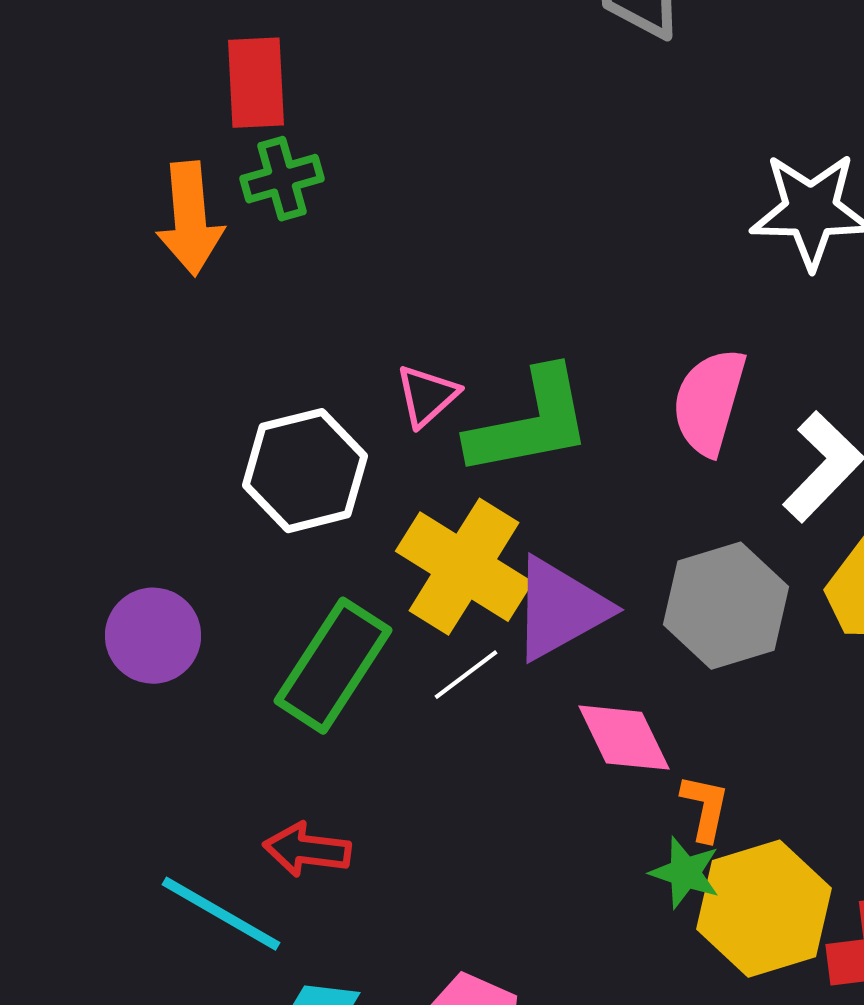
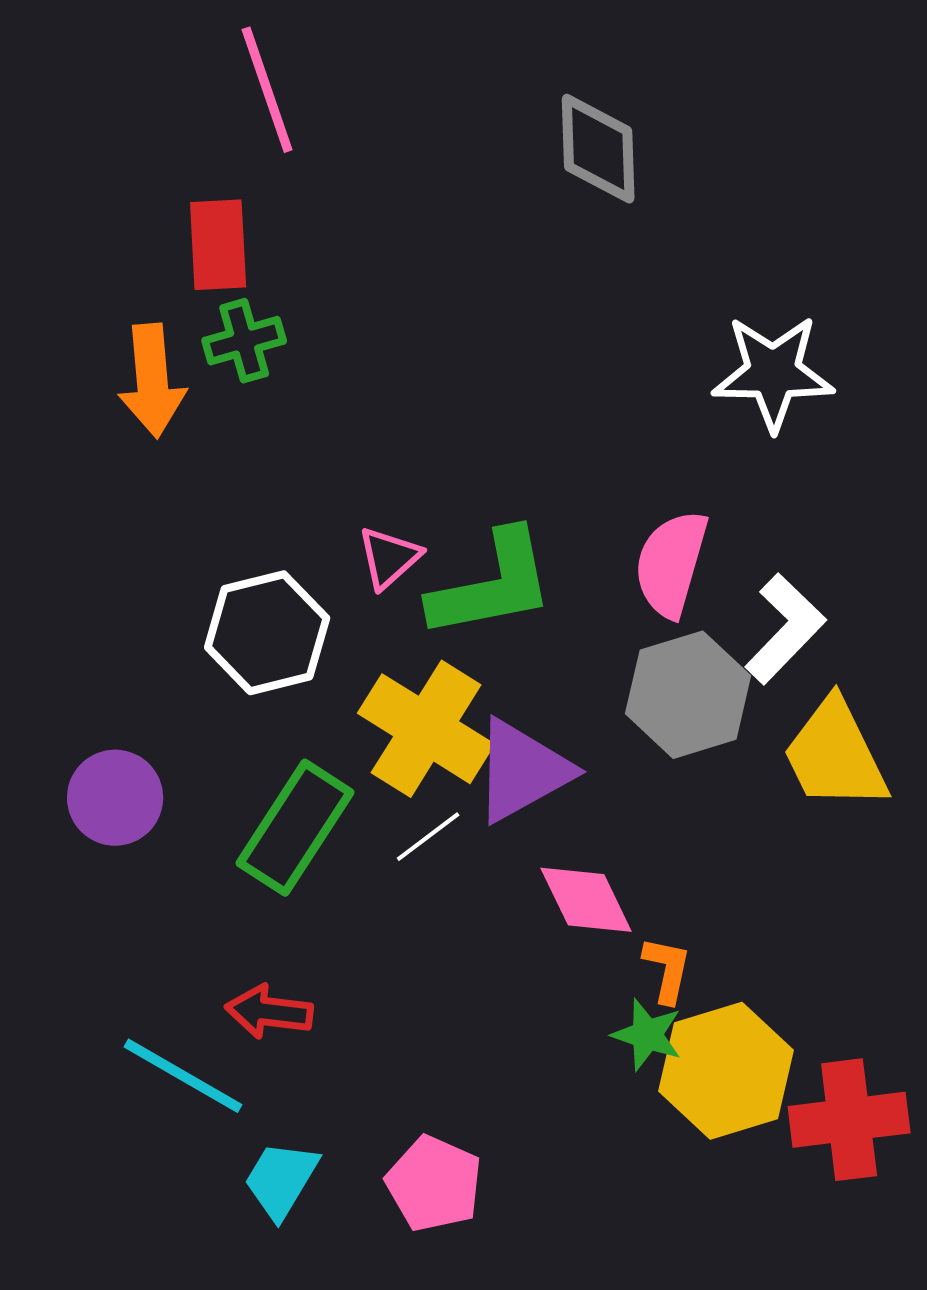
gray hexagon: (726, 606) -> (688, 695), moved

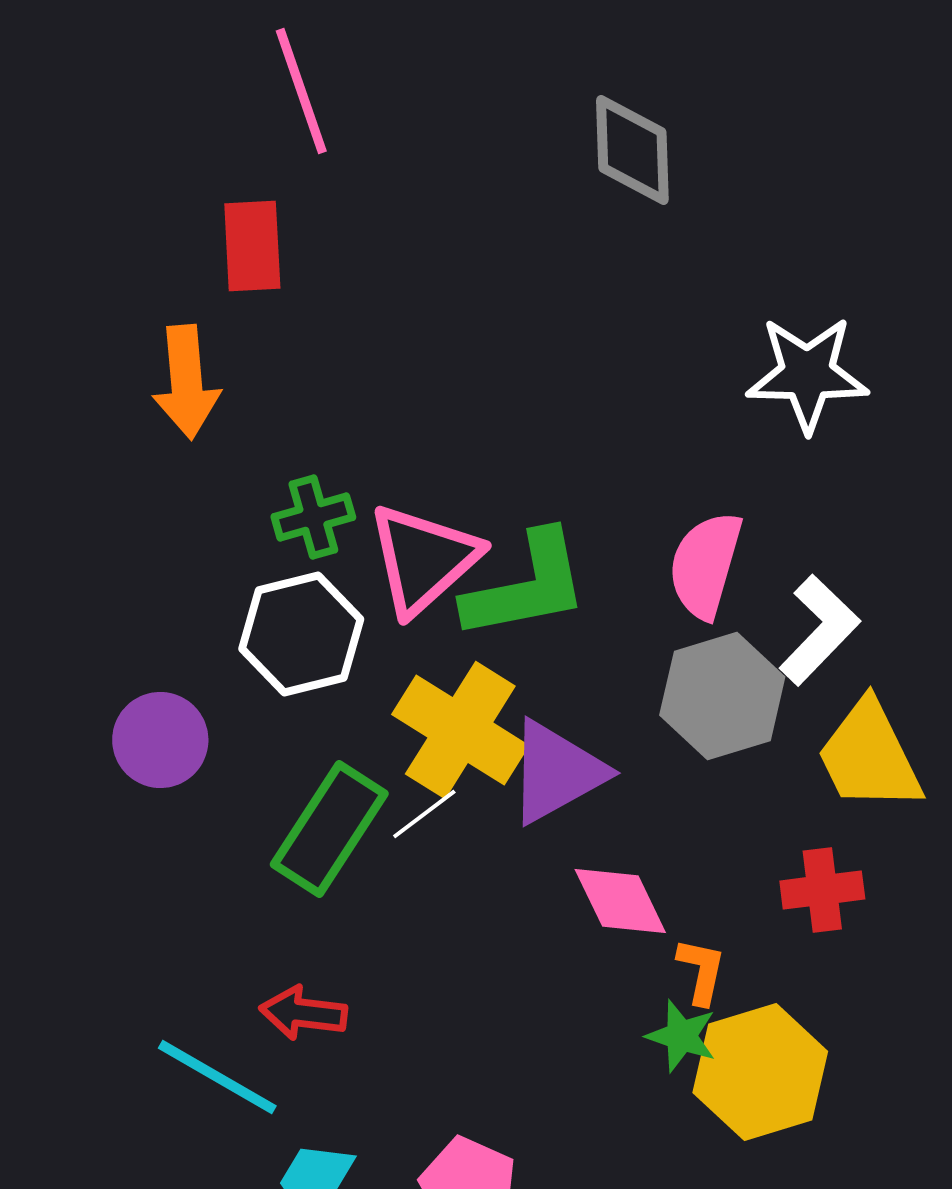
green cross: (244, 341) -> (313, 517), moved
pink triangle: (389, 558) -> (423, 559), size x1.8
purple circle: (115, 798) -> (160, 740), moved
white line: (428, 837) -> (424, 814), moved
red cross: (849, 1120) -> (822, 890), moved, size x0.7

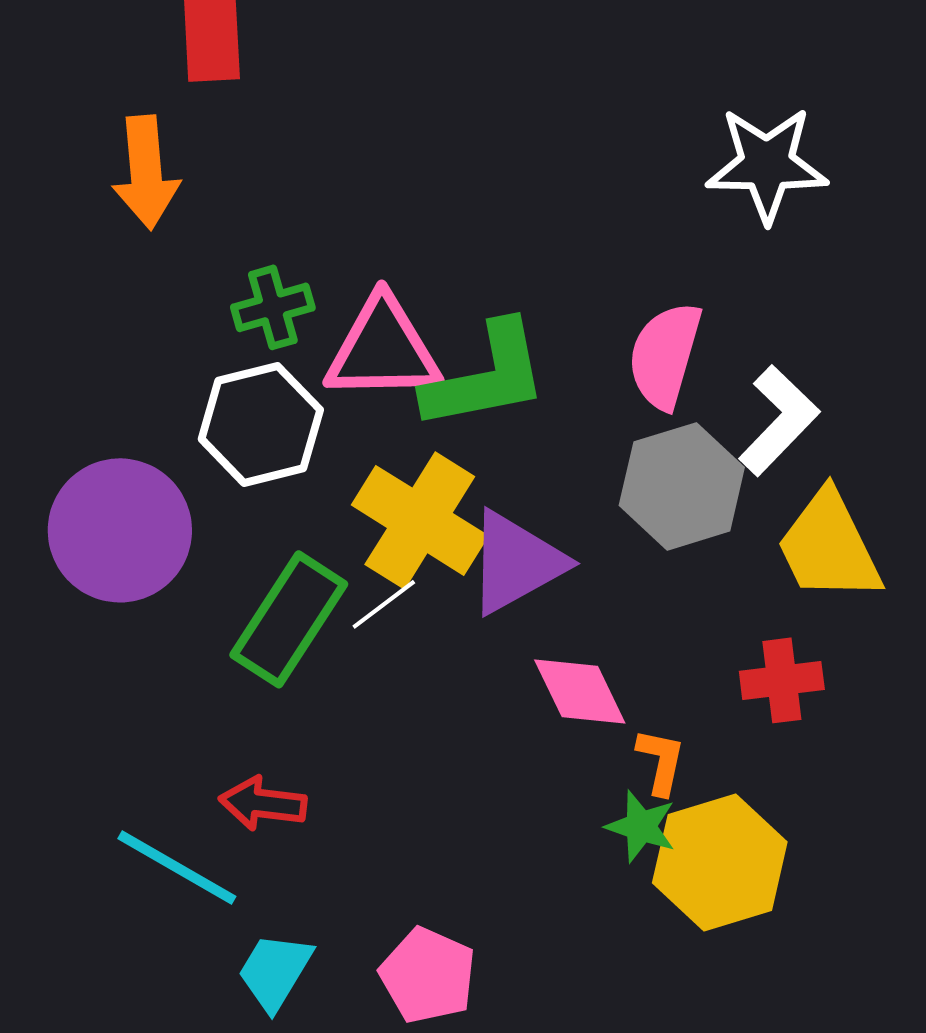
pink triangle: (423, 559) -> (383, 349), turned 41
purple circle: (160, 740) -> (120, 530), size x1.5

